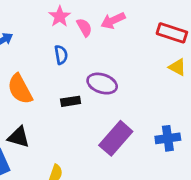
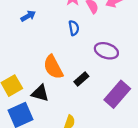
orange semicircle: (20, 89) -> (53, 67), moved
black rectangle: (71, 101) -> (81, 79), moved, turned -32

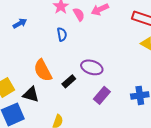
purple ellipse: (106, 51) -> (92, 67), moved
purple rectangle: (117, 94) -> (102, 95), size x0.7

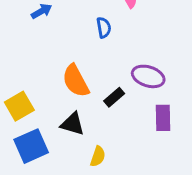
black triangle: (31, 94) -> (73, 124), moved
purple rectangle: (102, 95) -> (163, 118), turned -42

